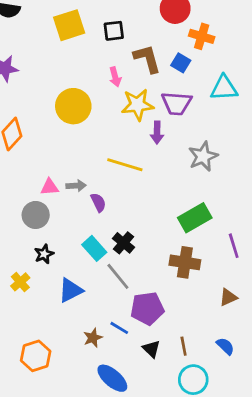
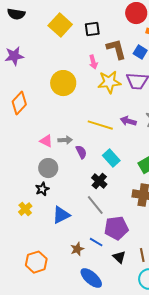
yellow square: (69, 25) -> (60, 25), turned -30
purple arrow: (157, 133) -> (128, 121), moved, turned 105
pink triangle: (50, 187) -> (46, 141), turned 32
gray circle: (36, 215) -> (48, 168), moved
cyan rectangle: (94, 248) -> (111, 158), moved

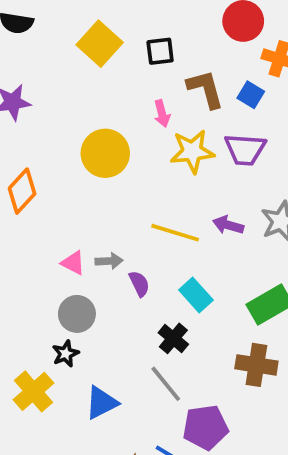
yellow cross: (25, 209) -> (33, 391), size x1.5

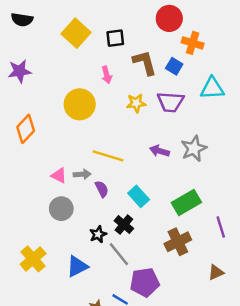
pink arrow: (162, 114) -> (107, 75), moved
yellow star: (192, 151) -> (136, 103), size x0.7
yellow line: (175, 233) -> (108, 156), moved
black star: (66, 354) -> (98, 234), moved
brown cross: (256, 365) -> (178, 242), turned -35

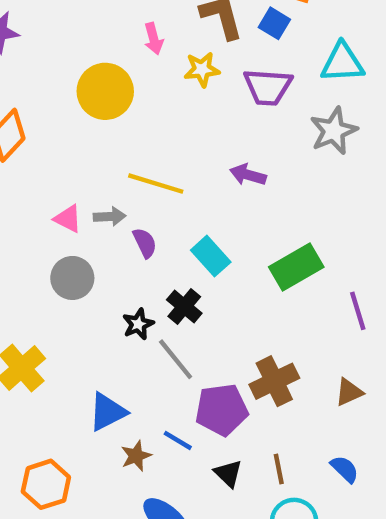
yellow star: (136, 103) -> (202, 69), moved
gray star: (194, 148) -> (334, 131), moved
brown cross: (178, 242) -> (274, 381), moved
blue triangle: (77, 266) -> (107, 412), moved

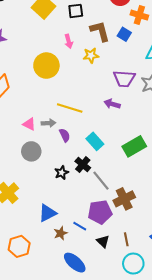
purple trapezoid: (268, 87) -> (124, 79), moved
gray line: (176, 359) -> (101, 181), moved

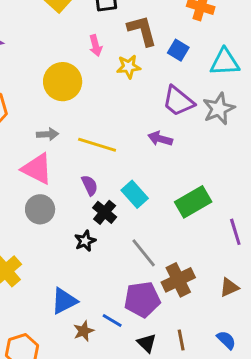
blue square: (124, 34) -> (178, 50), moved
purple trapezoid: (124, 79) -> (178, 101), turned 35
gray arrow: (48, 123) -> (48, 134), moved
pink triangle: (29, 124) -> (37, 169), size x1.6
black cross: (83, 165) -> (105, 212), moved

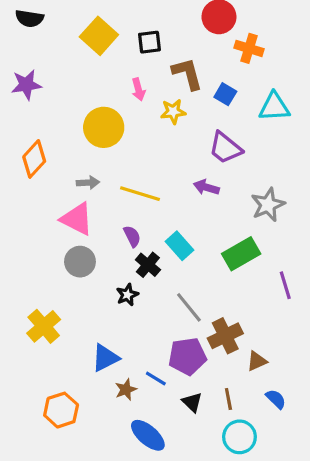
gray star: (219, 109) -> (268, 205), moved
brown triangle: (229, 287) -> (257, 361), moved

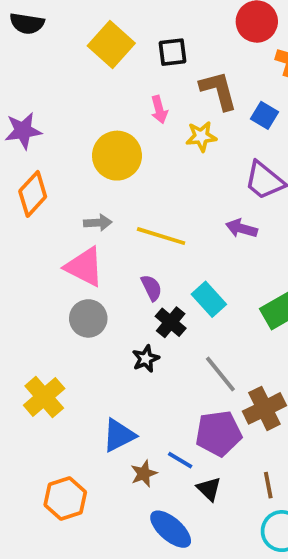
purple star: (26, 85) -> (23, 131), moved
black triangle: (192, 402) -> (209, 489), moved

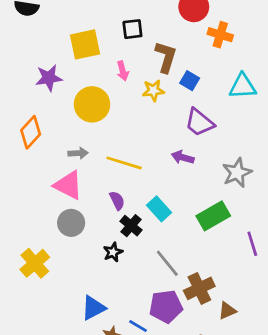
yellow square: (111, 44) -> (85, 44), moved, turned 36
brown L-shape: (218, 90) -> (166, 57), turned 32
blue square: (264, 115) -> (190, 81), moved
purple star: (23, 131) -> (49, 78), moved
yellow cross: (44, 397) -> (35, 263), moved

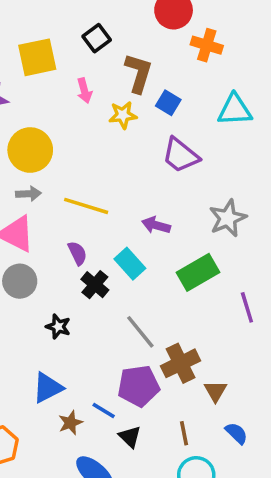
black square: (132, 29) -> (97, 38), turned -30
yellow circle: (92, 104) -> (30, 150), moved
purple arrow: (183, 157) -> (156, 225), moved
black star: (113, 252) -> (58, 327), moved, turned -30
brown triangle: (227, 311) -> (215, 391), turned -36

